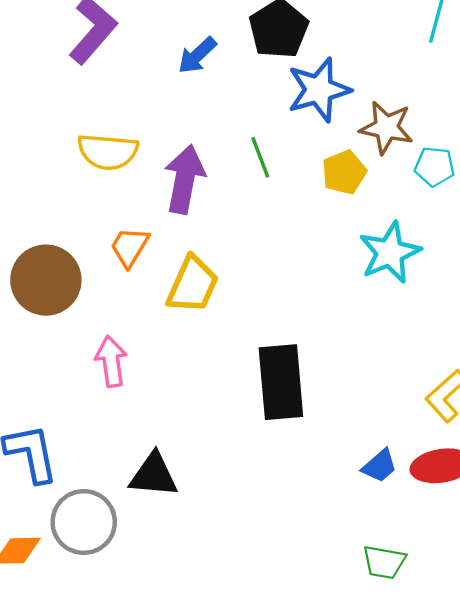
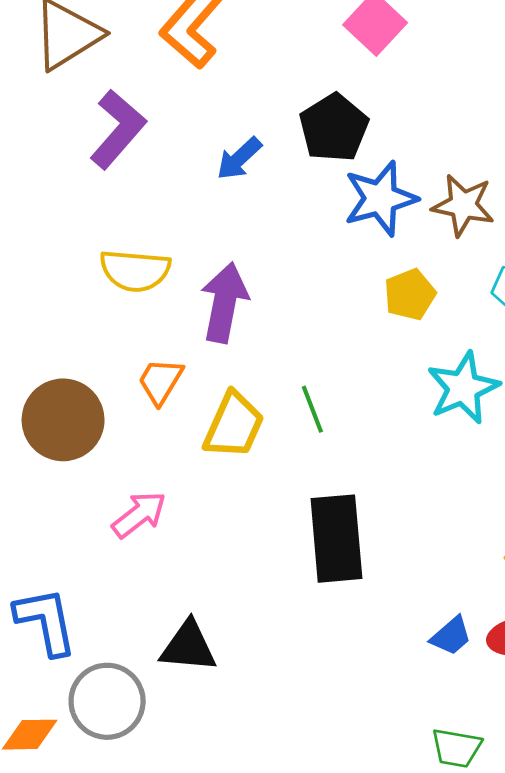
brown star: (386, 128) -> (463, 205), moved
green line: (260, 157) -> (312, 409), moved
pink arrow: (111, 361) -> (139, 515), turned 60

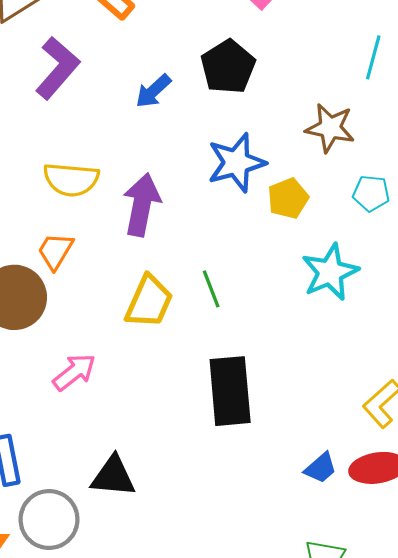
blue star: (380, 199) -> (236, 163), moved
orange trapezoid: (160, 381) -> (55, 251), moved

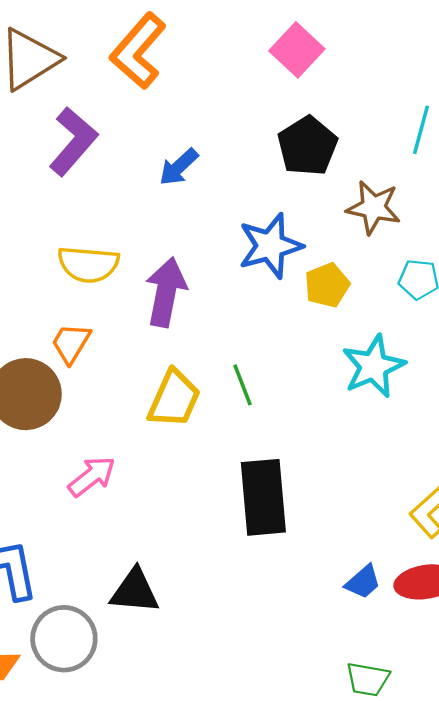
black pentagon: (228, 67) -> (307, 146), moved

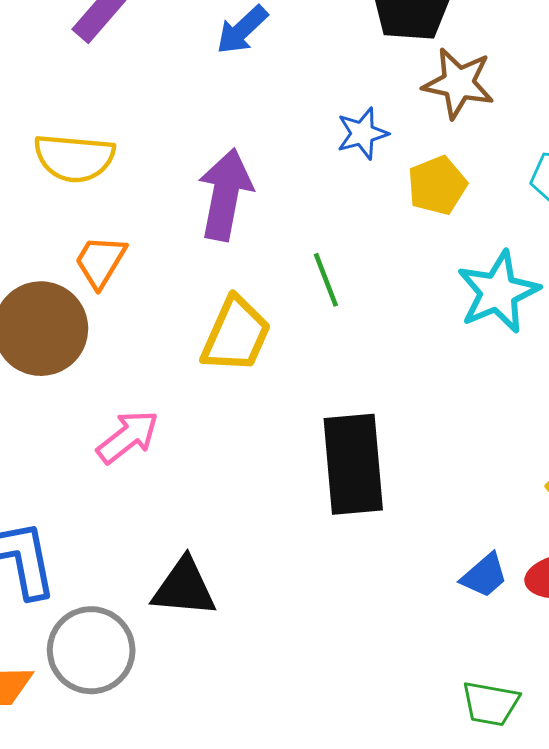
brown star: (373, 208) -> (458, 83), moved
blue star: (270, 246) -> (362, 134), size x0.6
yellow semicircle: (88, 264) -> (74, 158), moved
green line: (242, 385) -> (326, 280), moved

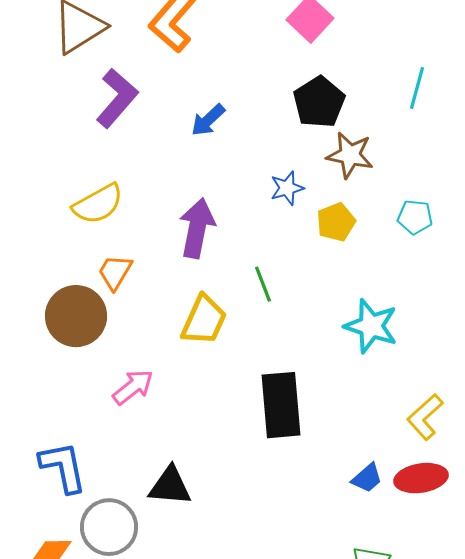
yellow semicircle: (74, 158) -> (98, 204), turned -34
cyan star: (498, 292) -> (371, 326), moved, turned -30

